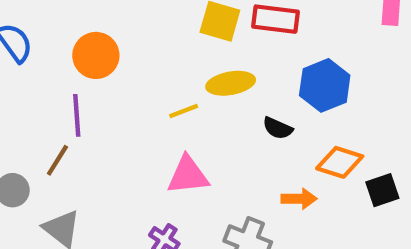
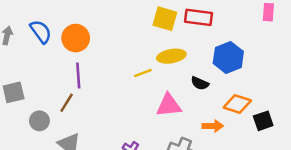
orange circle: (96, 55) -> (76, 38), moved
pink triangle: (188, 175) -> (169, 105), moved

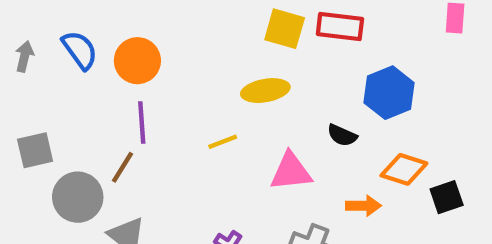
yellow ellipse: (171, 56) -> (265, 91), moved
yellow line: (143, 73) -> (223, 142), moved
gray circle: (39, 121) -> (78, 197), size x1.5

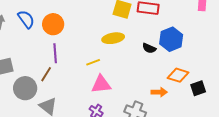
black semicircle: (342, 135) -> (149, 48), moved
pink triangle: (291, 172) -> (101, 84), moved

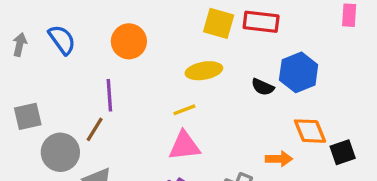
orange circle: (53, 24) -> (129, 41), moved
yellow line: (93, 62) -> (184, 110), moved
orange diamond: (178, 75) -> (310, 131), turned 50

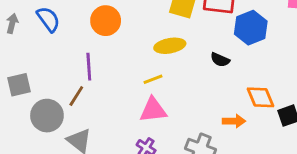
blue hexagon: (299, 72) -> (251, 28), moved

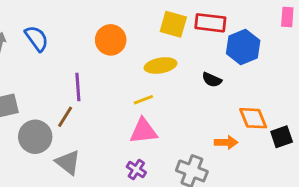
orange circle: (106, 21) -> (111, 40), moved

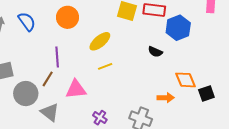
orange circle: (111, 40) -> (68, 17), moved
yellow ellipse: (161, 66) -> (100, 41), moved, turned -30
pink triangle: (143, 131) -> (76, 89), moved

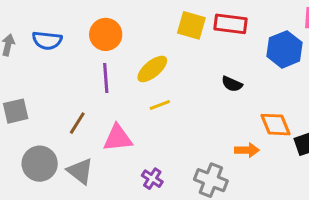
blue semicircle: (27, 21) -> (47, 40), turned 132
blue hexagon: (178, 28) -> (284, 49), moved
purple line: (57, 57) -> (106, 78), moved
gray circle: (26, 94) -> (40, 164), moved

